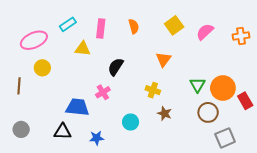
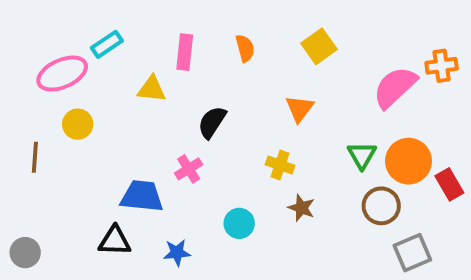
cyan rectangle: (68, 24) -> (107, 44), moved
pink semicircle: (205, 32) -> (395, 87), moved, size x1.4
gray circle: (21, 129) -> (25, 253), moved

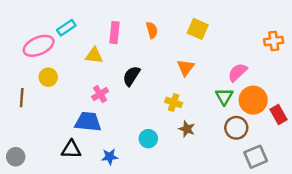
yellow square: (319, 46) -> (198, 29), turned -30
pink semicircle: (395, 87) -> (238, 72), moved, size x0.7
pink cross: (189, 169) -> (100, 94), moved

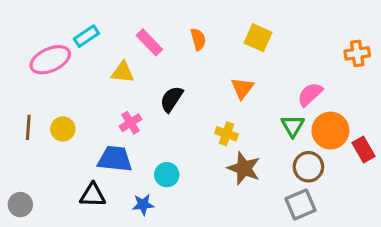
pink rectangle: (115, 33) -> (149, 42), turned -50
yellow circle: (48, 77) -> (63, 129), moved
brown star: (187, 129) -> (244, 168), size x1.5
cyan circle: (148, 139) -> (167, 175), moved
gray square: (256, 157) -> (301, 205), moved

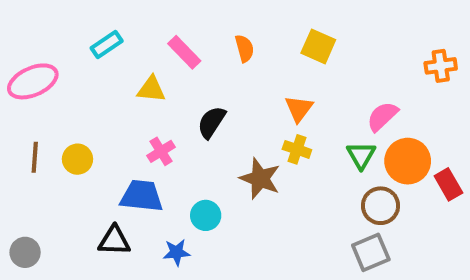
pink ellipse: (50, 60) -> (33, 81), moved
yellow cross: (227, 134) -> (297, 149), moved
brown star: (244, 168) -> (260, 179), moved

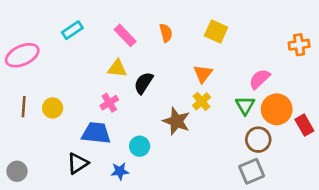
yellow triangle: (151, 89) -> (117, 68), moved
yellow cross: (297, 149) -> (202, 101), turned 30
black triangle: (114, 241) -> (78, 163), turned -35

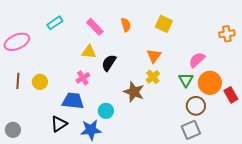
blue star: (120, 171) -> (91, 130), size x1.5

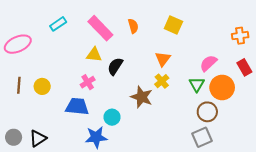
pink rectangle: (95, 27) -> (100, 28), size x1.4
red rectangle: (231, 95) -> (244, 67), moved
black triangle: (59, 124) -> (38, 138), moved

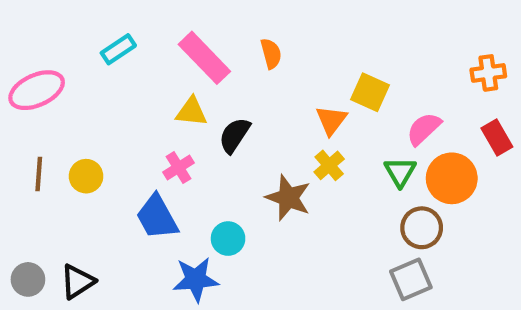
yellow square: (173, 25) -> (370, 92), moved
blue trapezoid: (77, 107) -> (157, 217), turned -125

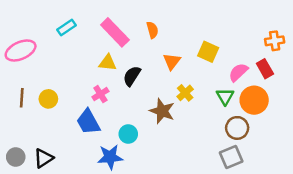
orange triangle: (331, 120) -> (172, 61), moved
red rectangle: (497, 137) -> (265, 69), moved

